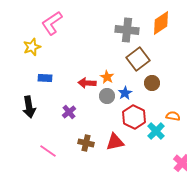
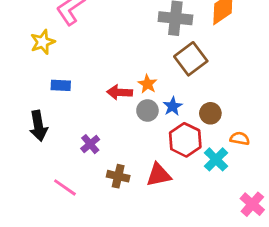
brown circle: (152, 83) -> (210, 113), moved
purple cross: (69, 112) -> (90, 144), moved

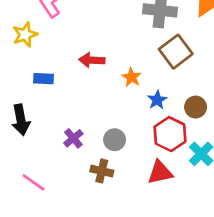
red arrow: (120, 92) -> (92, 60), moved
gray circle: (147, 111) -> (115, 140), moved
red triangle: (159, 175) -> (160, 172), moved
pink line: (65, 187) -> (34, 182), moved

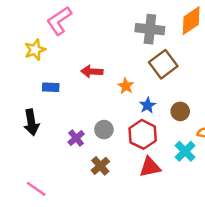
red hexagon: (170, 134) -> (143, 134), moved
gray circle: (115, 140) -> (104, 130), moved
brown cross: (102, 171) -> (100, 166), turned 36
pink line: (34, 182) -> (36, 189), moved

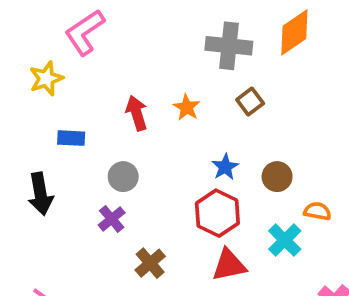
brown square: (163, 64) -> (250, 102), size x0.6
red arrow: (92, 71) -> (137, 113), turned 70
orange star: (126, 86) -> (187, 107), moved
gray circle: (104, 130) -> (123, 177), moved

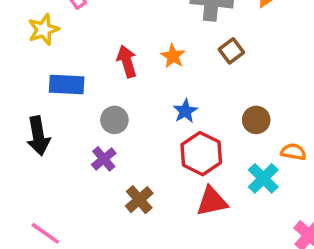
blue rectangle: (71, 138) -> (67, 84), size x1.4
blue star: (225, 167) -> (185, 111), moved

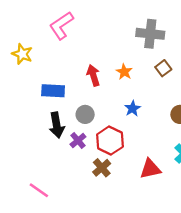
yellow star: (44, 30) -> (22, 54), moved, turned -30
black arrow: (38, 136) -> (57, 125), moved
red hexagon: (201, 154) -> (110, 141), moved

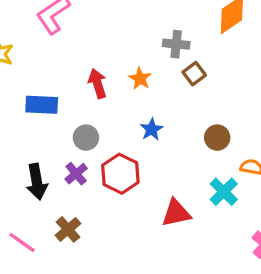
gray cross: (150, 34) -> (176, 44), moved, size x0.7
black arrow: (57, 125) -> (37, 182), moved
brown cross: (102, 168) -> (68, 229), moved

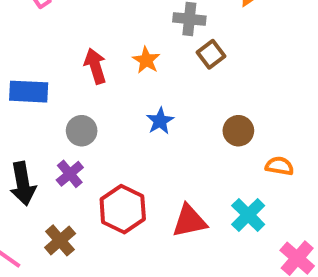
red hexagon: (120, 174) -> (123, 209), moved
cyan cross: (224, 192) -> (248, 215), moved

